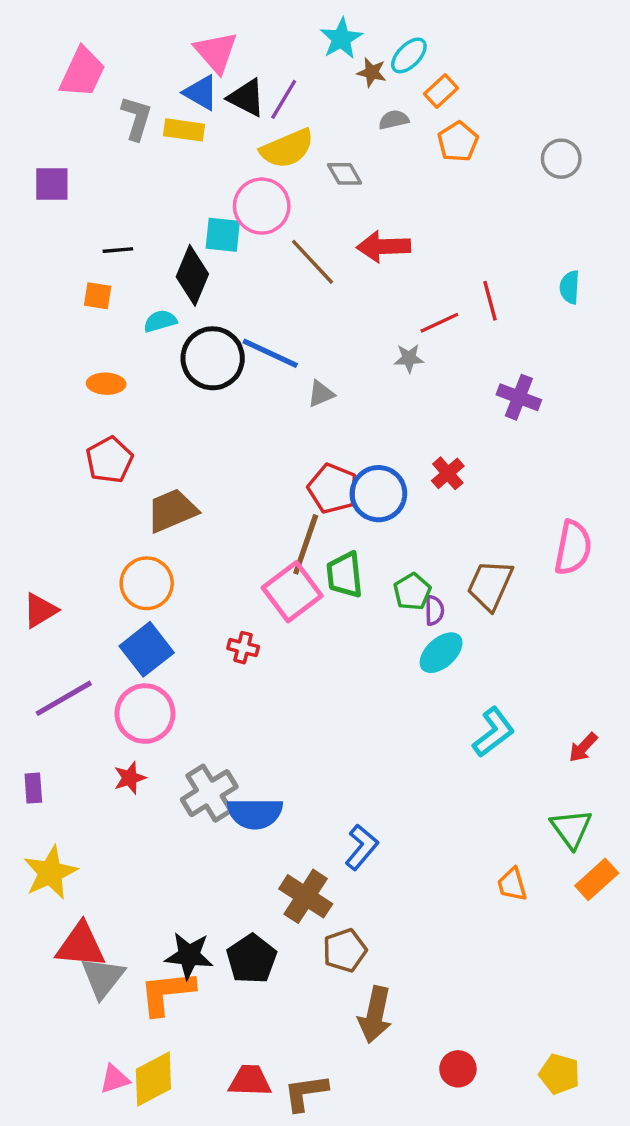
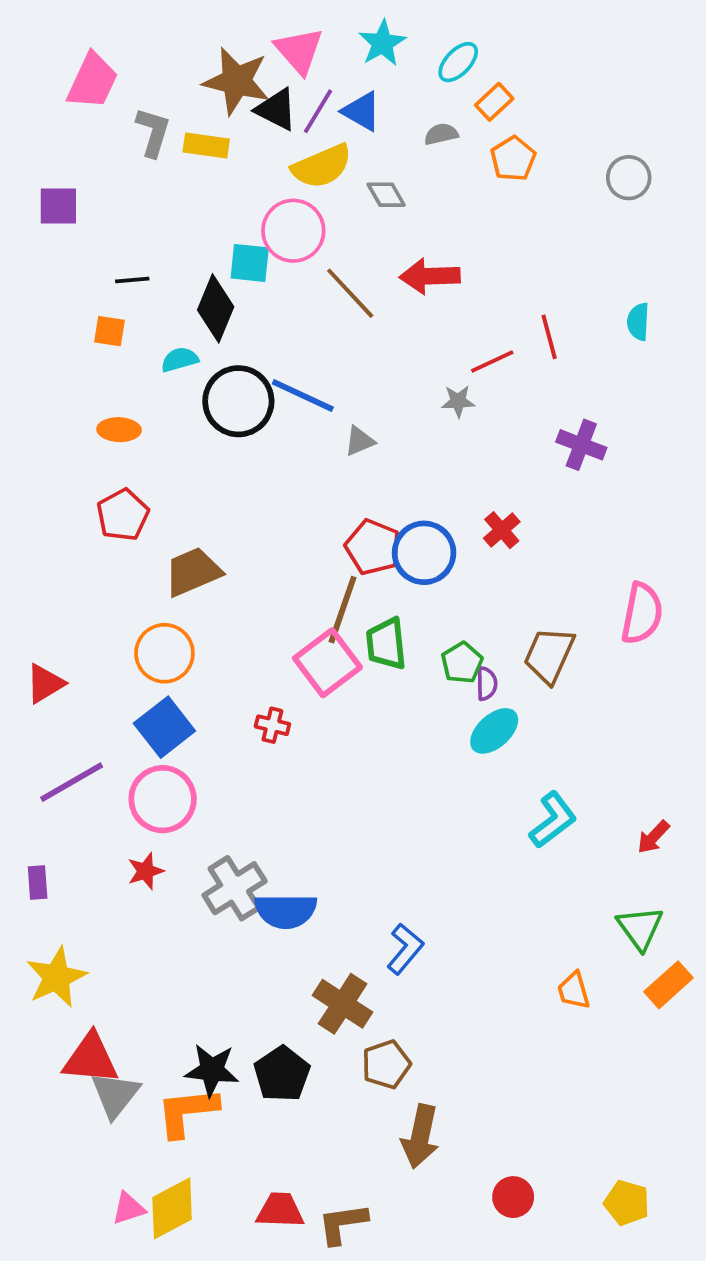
pink triangle: (216, 52) -> (299, 51), moved
brown star: (372, 72) -> (236, 81), moved, size x2.0
blue triangle: (201, 93) -> (362, 111), moved

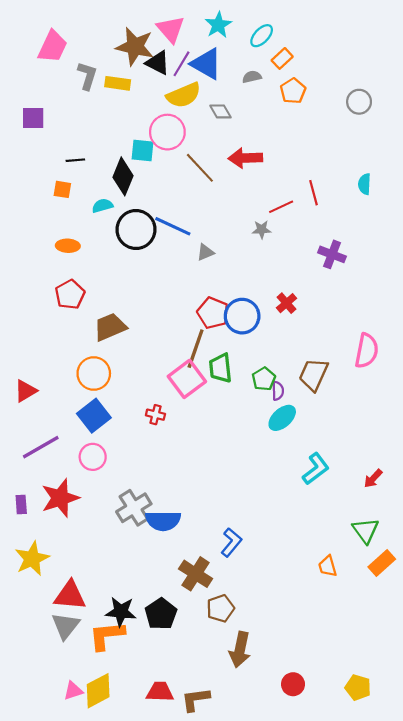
blue triangle: (362, 111) -> (206, 64), size x1.4
pink circle: (163, 799) -> (93, 457), size x0.7
red star: (146, 871) -> (60, 498), moved, size x1.8
red triangle: (91, 1059) -> (70, 595), moved

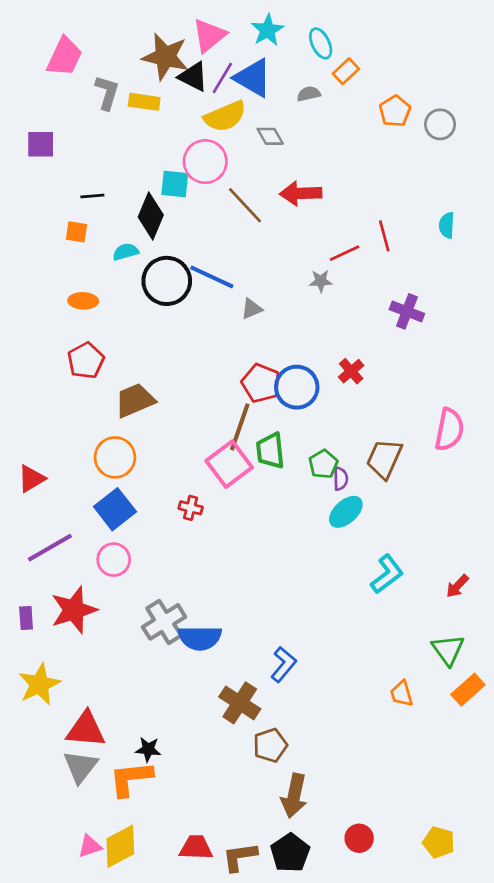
pink triangle: (171, 29) -> (209, 35), turned 32
cyan ellipse: (262, 36) -> (321, 43), turned -70
orange pentagon: (293, 91) -> (395, 111), moved
black star: (121, 612) -> (148, 749), size x0.7
black pentagon: (161, 614) -> (290, 853), moved

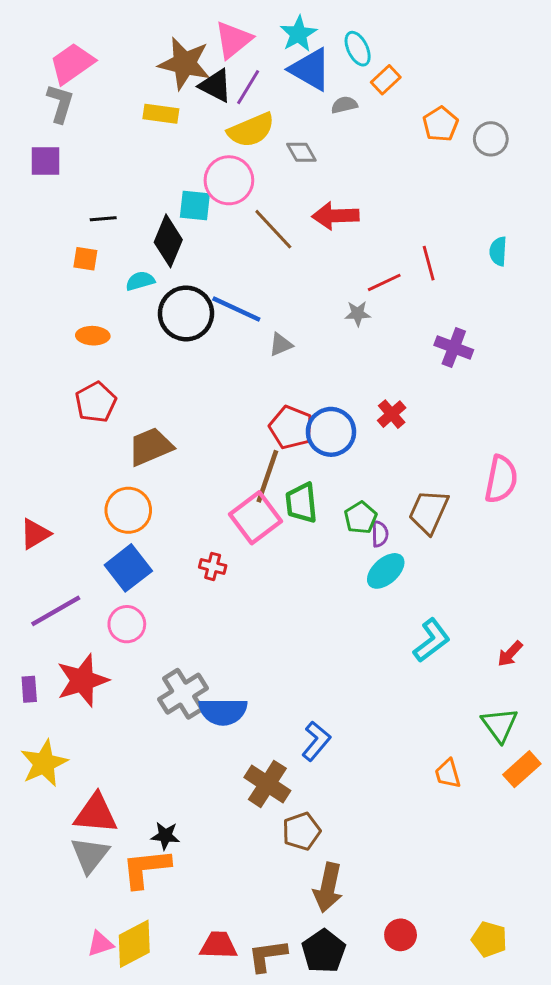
pink trapezoid: (65, 57) -> (72, 63), turned -150
blue triangle: (253, 78) -> (310, 69), moved
gray L-shape: (107, 93) -> (60, 103), moved

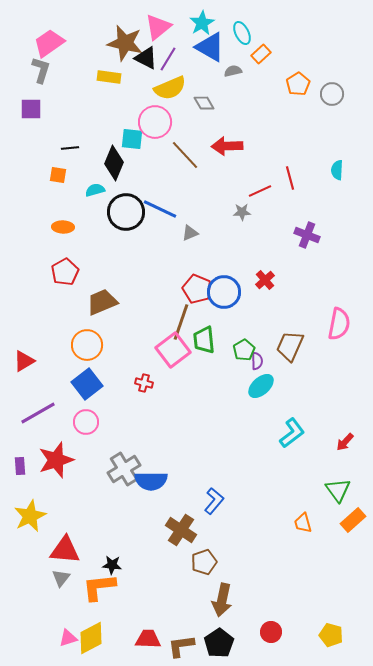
gray triangle: (90, 855) -> (61, 578), size x0.7

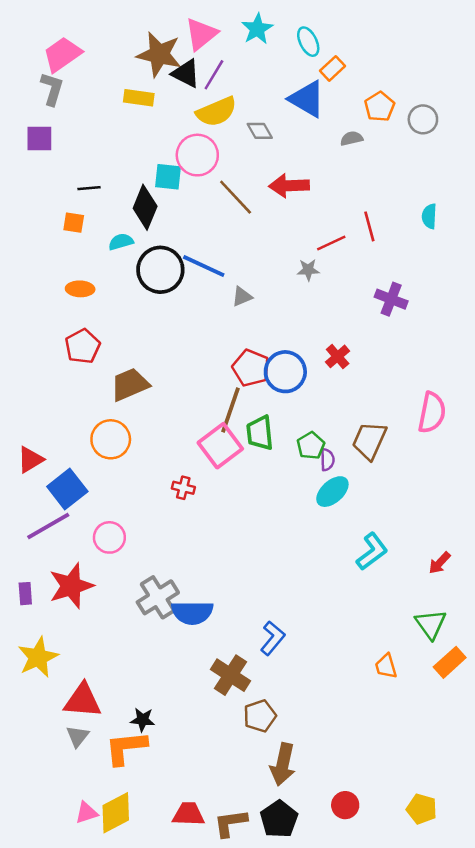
blue triangle: (210, 47) -> (307, 99), moved
gray semicircle: (233, 71) -> (352, 138), moved
blue square: (87, 384) -> (67, 489), moved

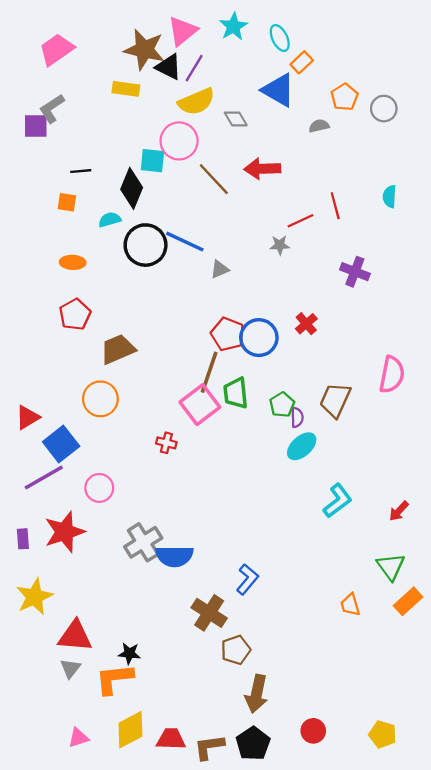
gray L-shape: (52, 89) -> (52, 109), moved, turned -140
yellow diamond: (116, 813) -> (130, 730), moved

